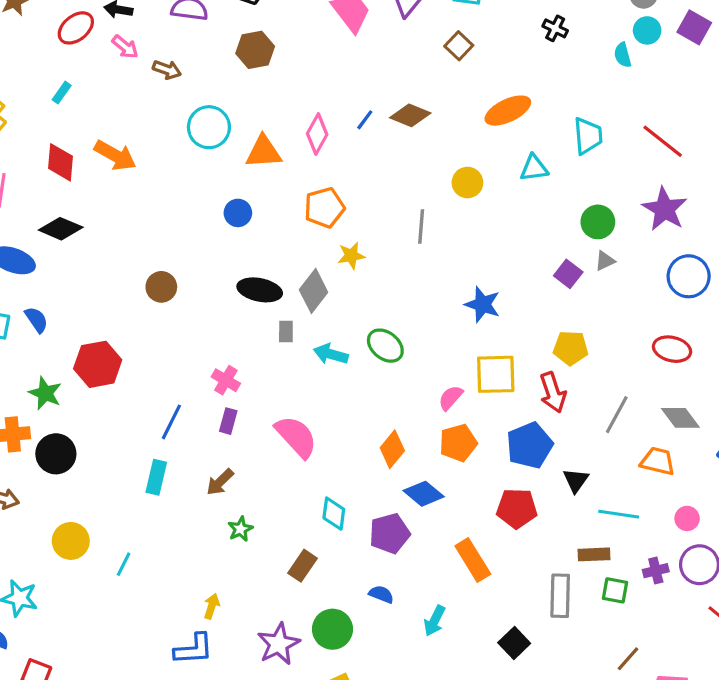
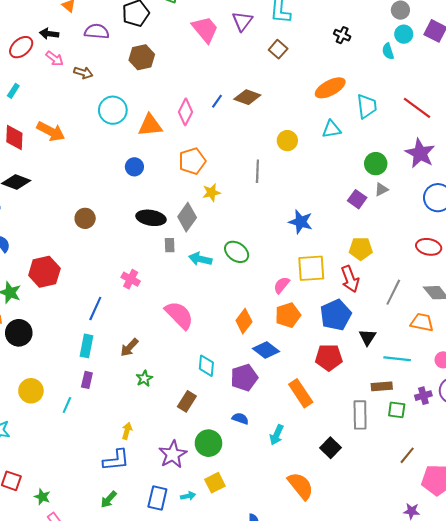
orange ellipse: (508, 111) -> (330, 88), moved
purple rectangle: (228, 421) -> (87, 380), moved

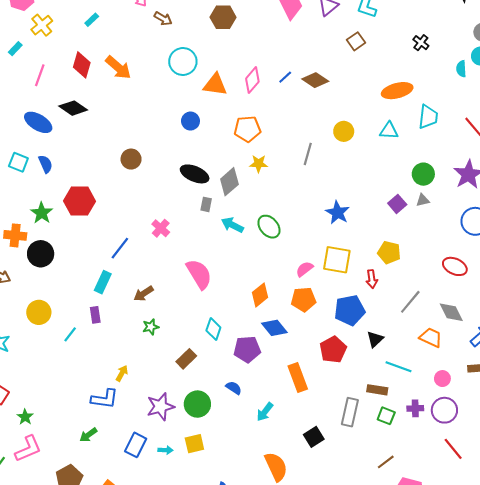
red arrow: (350, 279) -> (372, 279), size x0.7
red pentagon: (329, 357) -> (333, 350), turned 30
purple rectangle: (87, 380) -> (95, 315), turned -35

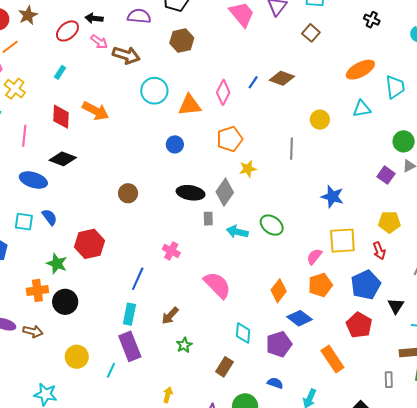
brown arrow: (163, 19) -> (126, 55), size x1.5
purple rectangle: (95, 315) -> (130, 346), size x1.8
gray rectangle: (350, 412) -> (389, 380), size x0.6

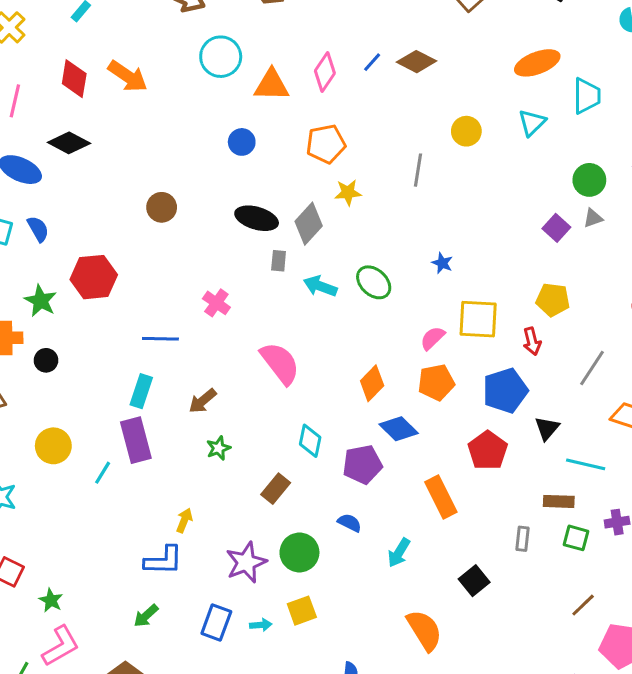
cyan triangle: (362, 109) -> (532, 123), turned -42
blue star: (332, 197) -> (442, 263), moved, size x0.6
blue line: (138, 279) -> (160, 339), turned 60
black circle: (65, 302) -> (46, 360), size x0.6

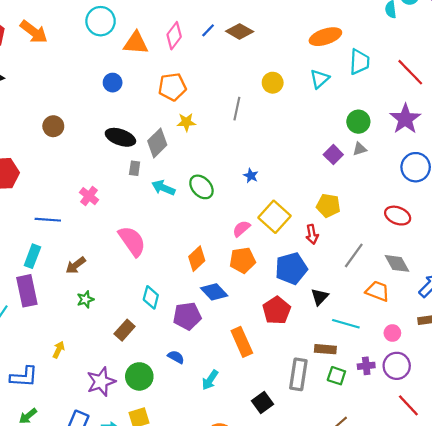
yellow square: (478, 319) -> (274, 217), turned 36
gray rectangle: (523, 539) -> (298, 374), size x1.8
blue L-shape: (163, 561) -> (24, 377), moved

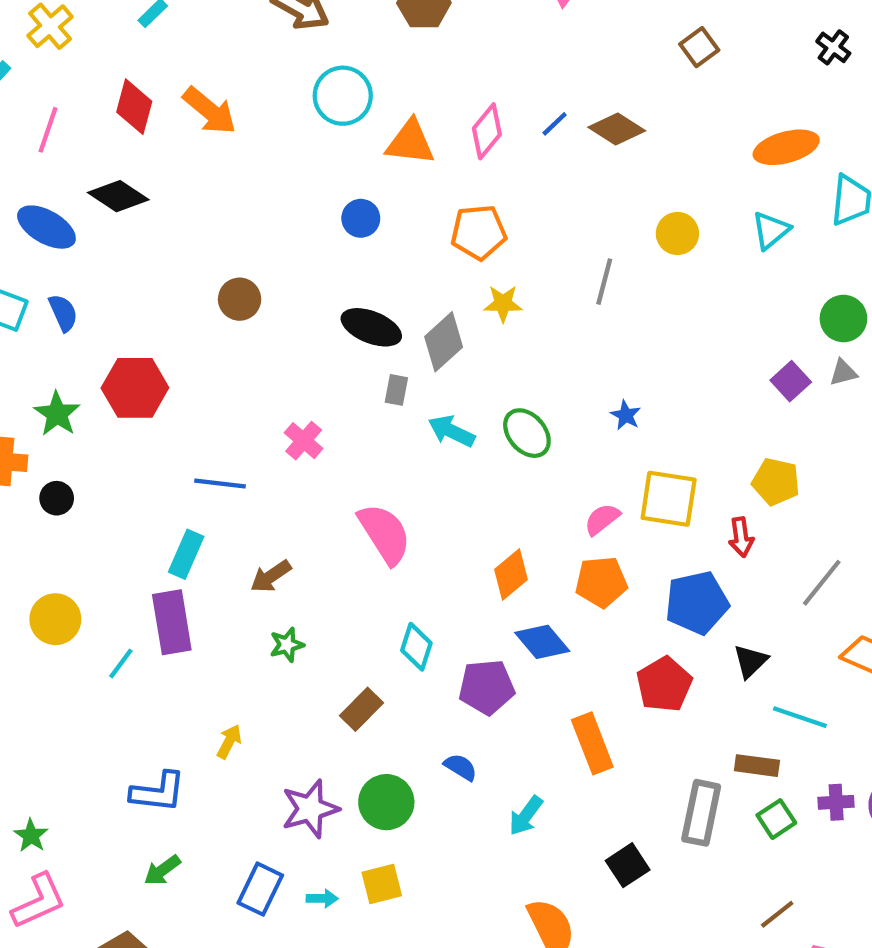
yellow square: (274, 217) -> (669, 499), turned -36
green square: (336, 376) -> (776, 819), turned 36

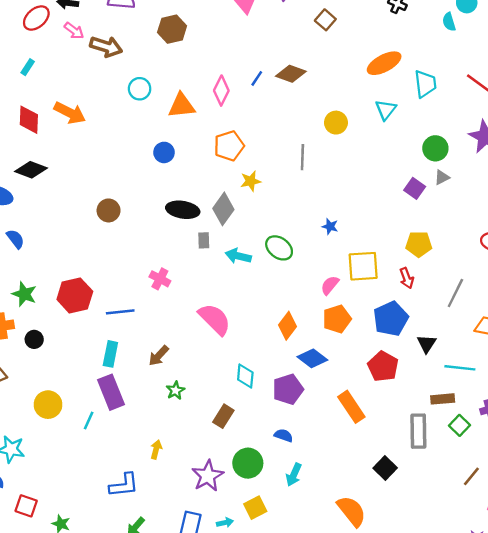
cyan circle: (343, 96) -> (140, 89), size x0.7
red hexagon: (135, 388) -> (75, 295), moved
cyan arrow: (526, 816) -> (294, 475), moved

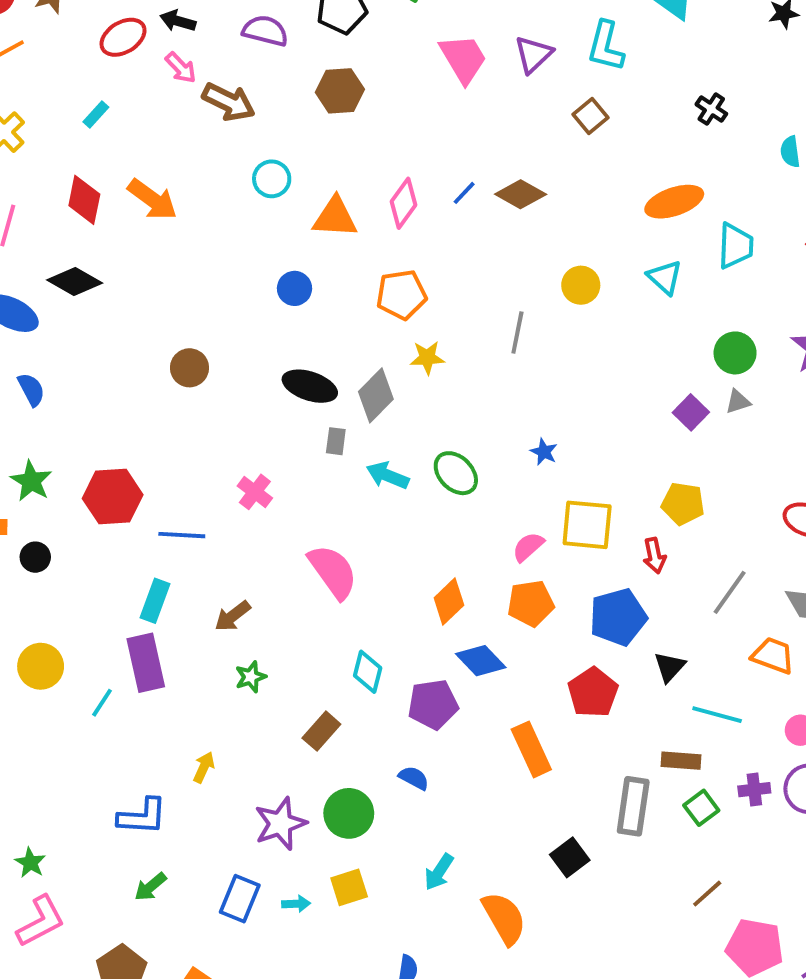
cyan triangle: (386, 110) -> (665, 277), turned -35
cyan arrow: (294, 475) -> (439, 872), moved

